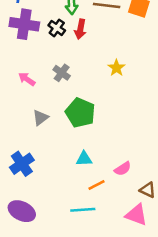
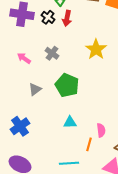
yellow star: (116, 68) -> (96, 49), size x1.5
pink semicircle: (123, 169) -> (101, 130), turned -64
orange line: (97, 185) -> (89, 144), moved, turned -48

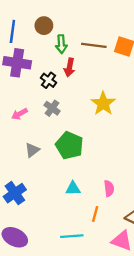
black cross: (48, 17) -> (49, 80), moved
pink arrow: (24, 58) -> (19, 114), turned -64
pink semicircle: (101, 130) -> (109, 188), moved

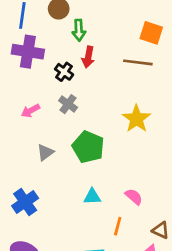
brown line: (94, 45) -> (138, 62), moved
yellow star: (103, 104) -> (137, 119), moved
pink semicircle: (109, 188) -> (134, 197), turned -42

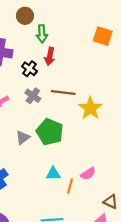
brown line: (138, 62) -> (63, 92), moved
gray triangle: (45, 152) -> (23, 137), moved
pink semicircle: (134, 197) -> (88, 174), turned 105
orange line: (118, 226) -> (70, 186), moved

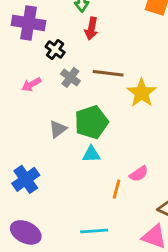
black cross: (29, 69) -> (55, 50), moved
green pentagon: (50, 132) -> (91, 122), turned 30
cyan triangle: (53, 174) -> (91, 154), moved

